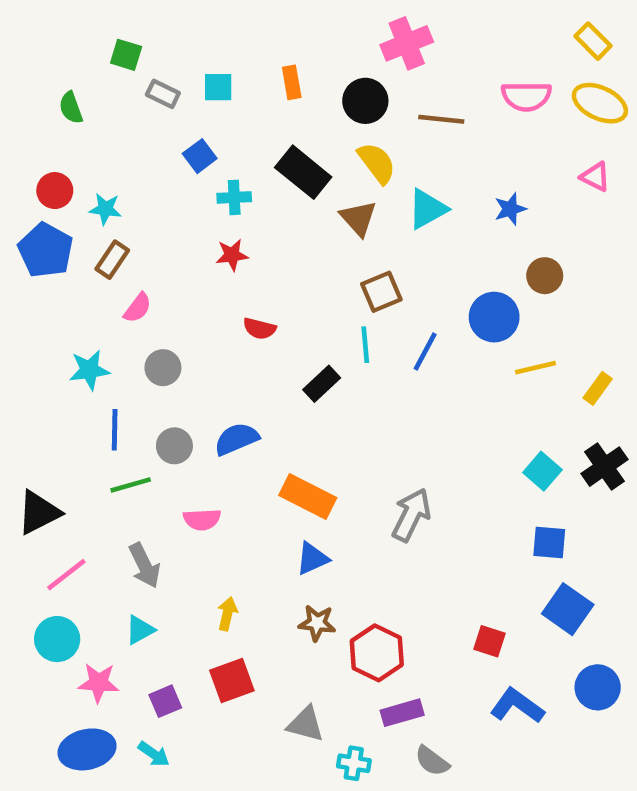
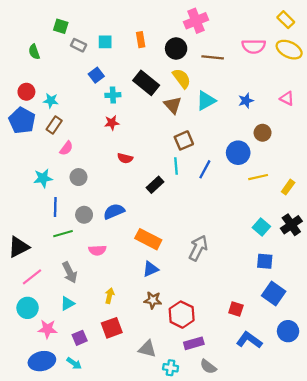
pink triangle: (595, 177) -> (287, 98), moved

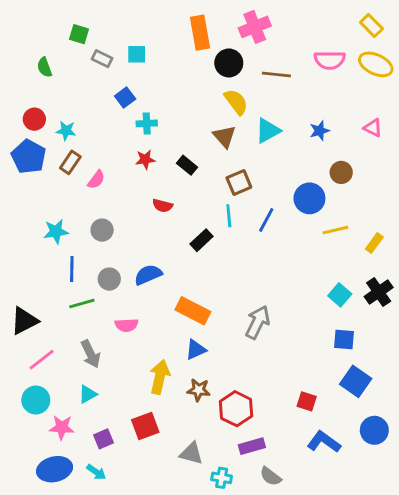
orange rectangle: (141, 40) -> (200, 33), moved, size x1.6
black rectangle: (146, 83) -> (187, 165), moved, size x0.6
pink semicircle: (66, 148) -> (96, 180), moved
yellow arrow: (110, 296) -> (160, 377), moved, size x1.6

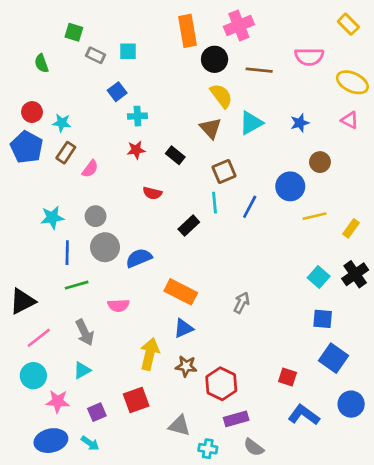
yellow ellipse: (376, 64) -> (352, 82), moved
gray circle: (109, 279) -> (105, 247), moved, size x1.4
gray arrow: (258, 322) -> (242, 303), size x0.7

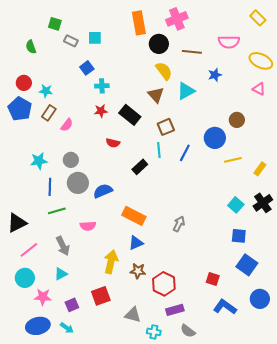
blue star: (300, 123) -> (215, 75), moved
black rectangle: (175, 155) -> (130, 115), size x1.5

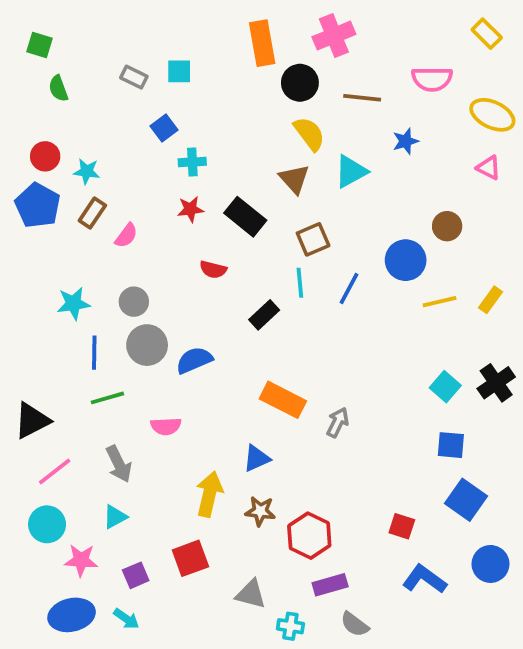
green square: (55, 24) -> (39, 45), moved
yellow rectangle: (260, 169) -> (490, 300), moved
orange rectangle: (134, 216) -> (283, 400), moved

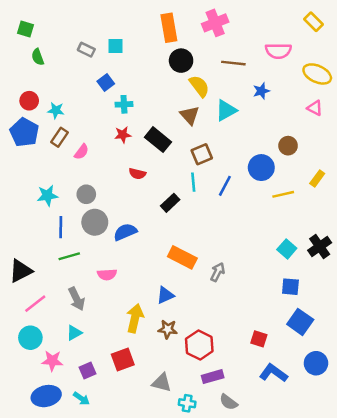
black circle: (300, 83) -> (181, 61), moved
yellow rectangle: (490, 300) -> (317, 178), moved

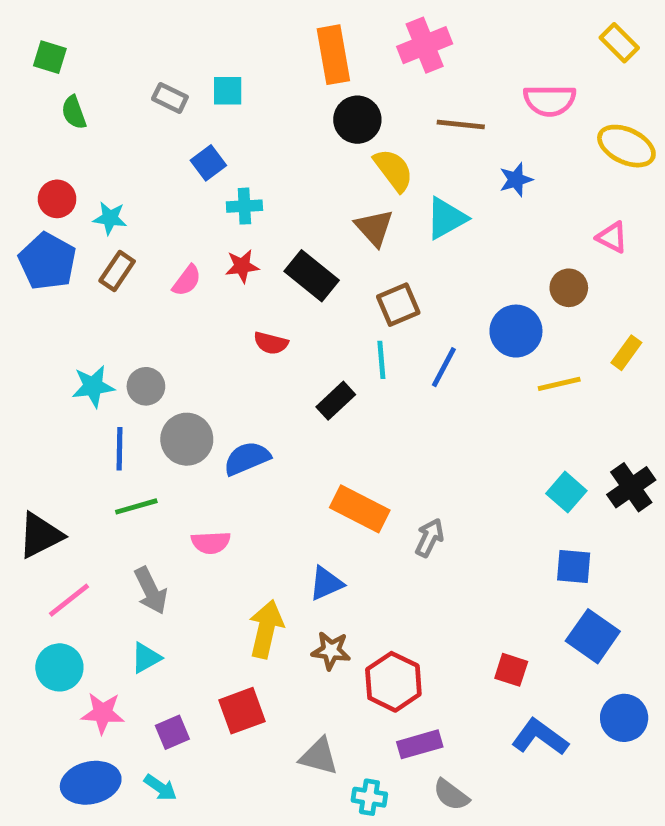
pink triangle: (315, 108) -> (612, 237), moved
pink semicircle: (81, 152) -> (187, 281), moved
gray circle: (86, 194) -> (146, 386), moved

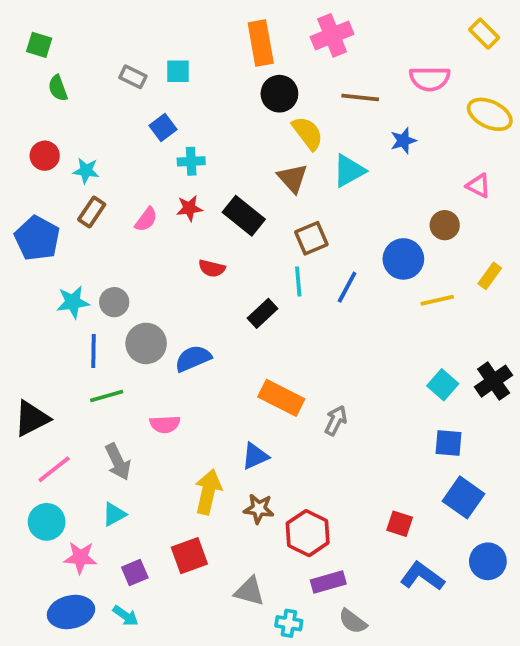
blue pentagon: (47, 261) -> (37, 238), moved

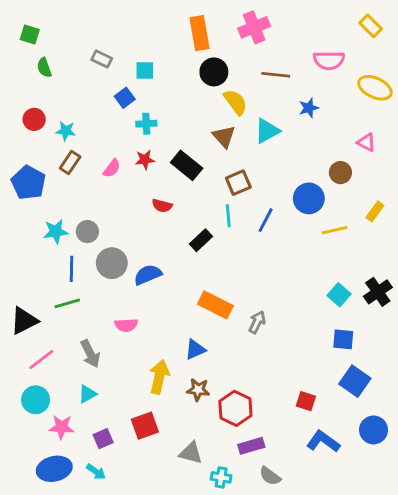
cyan square: (178, 71) -> (145, 70), moved
green line: (107, 396) -> (67, 303), moved

